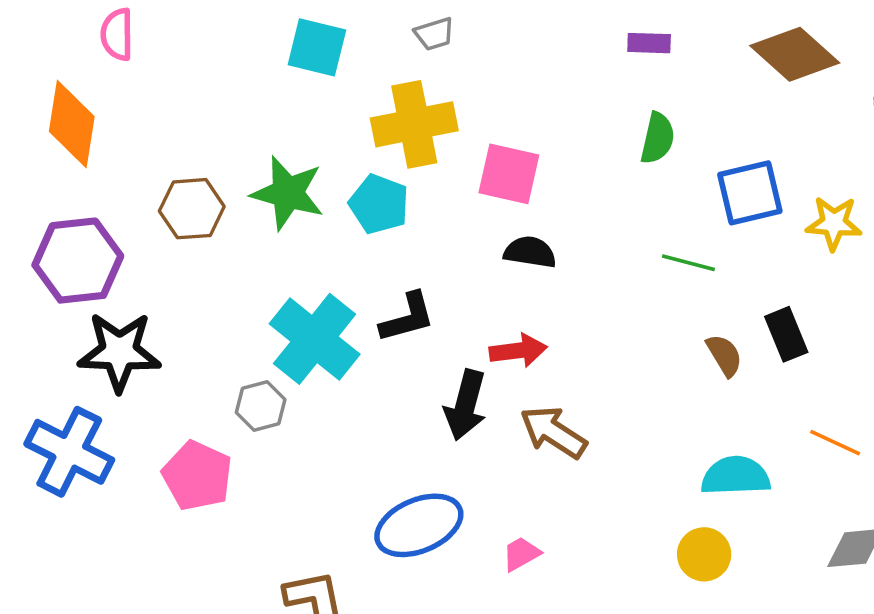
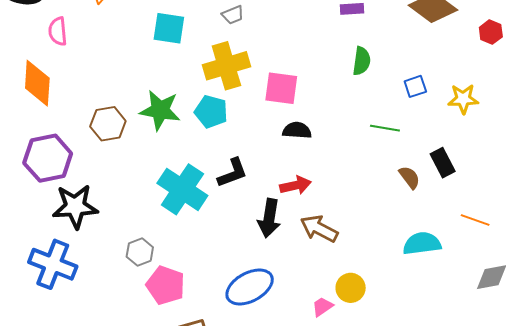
blue square: (750, 193) -> (415, 86), size x0.6
gray hexagon: (261, 406) -> (140, 252), moved
pink pentagon: (197, 476) -> (166, 285), moved
pink trapezoid: (521, 554) -> (322, 307), moved
yellow circle: (704, 554) -> (351, 288), moved

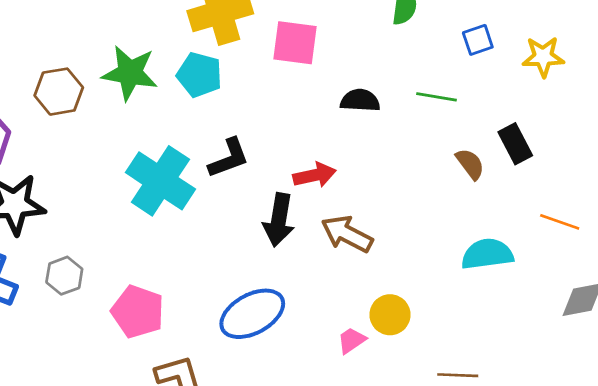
black semicircle: (297, 130) -> (360, 100), moved
gray hexagon: (140, 252) -> (64, 276), moved

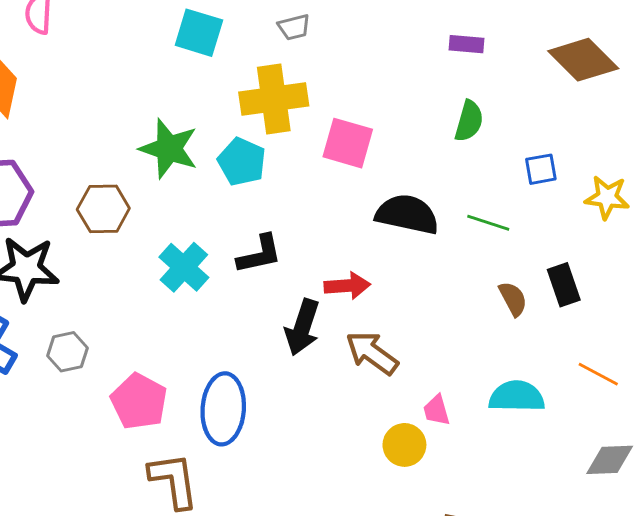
brown hexagon: (59, 92) -> (103, 209), moved
black semicircle: (360, 100) -> (407, 214), size x1.5
cyan cross: (160, 181) -> (184, 267), size x0.7
blue ellipse: (252, 314) -> (223, 409), moved, turned -66
pink trapezoid: (352, 340) -> (436, 410), moved, turned -80

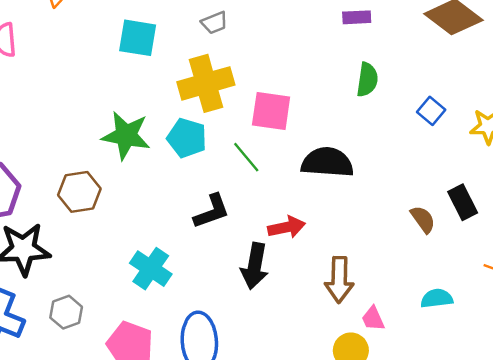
blue square: (541, 169) -> (431, 111), turned -32
green line: (488, 223) -> (246, 157), moved, turned 40
cyan cross: (184, 267) -> (151, 269), moved
brown arrow: (372, 353) -> (339, 280), moved, turned -117
cyan semicircle: (517, 396) -> (437, 298), size x0.7

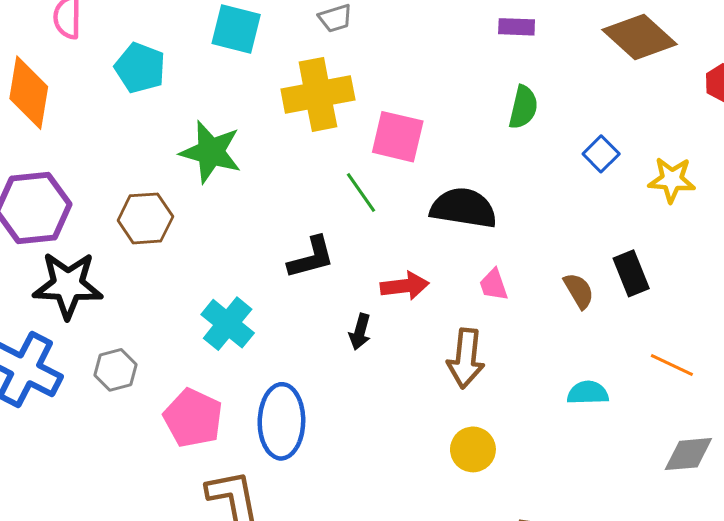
cyan pentagon: (187, 138) -> (140, 68), moved
black arrow: (255, 266) -> (360, 332), size x0.6
pink trapezoid: (373, 319) -> (494, 285), moved

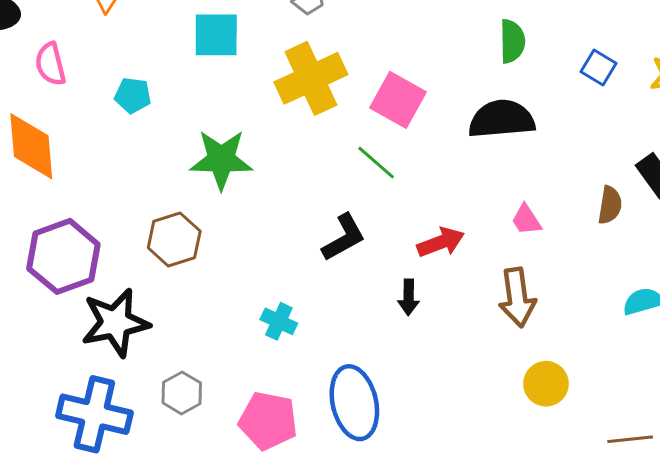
cyan pentagon: (140, 68) -> (133, 95), size x0.7
pink square: (398, 137) -> (398, 100), turned 30
black semicircle: (464, 208) -> (502, 119), moved
brown semicircle: (579, 291) -> (610, 205), turned 54
cyan cross: (228, 324) -> (279, 321), size x0.7

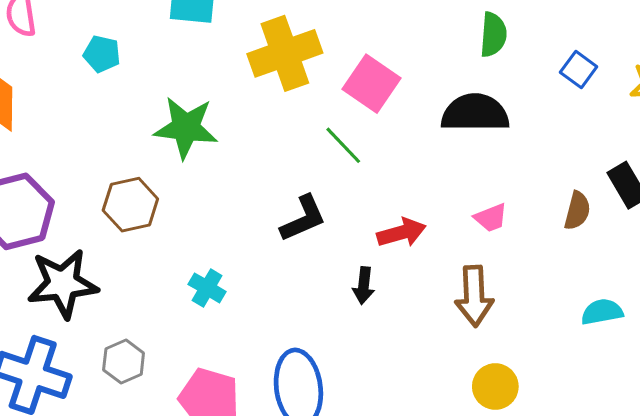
pink trapezoid: (526, 220) -> (491, 218), turned -84
cyan cross: (279, 321) -> (207, 288), moved

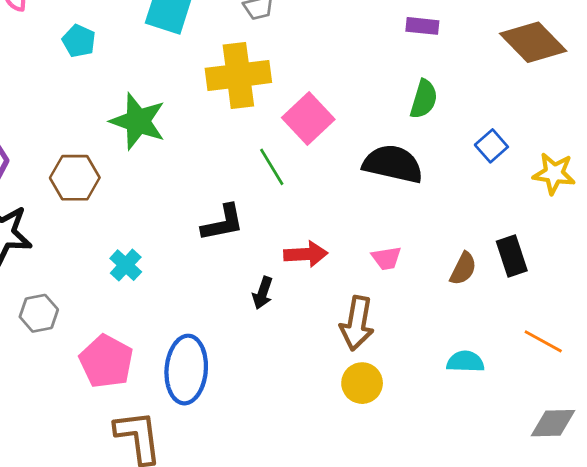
yellow circle: (495, 387) -> (362, 383), moved

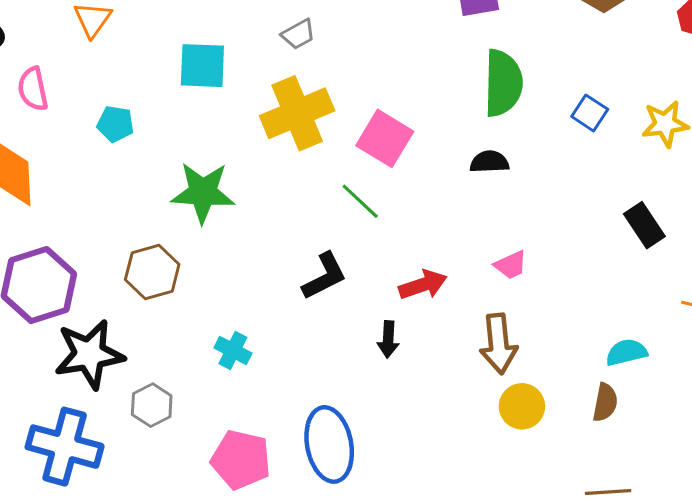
green semicircle: (424, 99) -> (503, 83), size x1.5
black semicircle: (393, 164) -> (489, 162), size x0.6
brown semicircle: (463, 269) -> (605, 402), moved
gray hexagon: (39, 313) -> (152, 405), moved

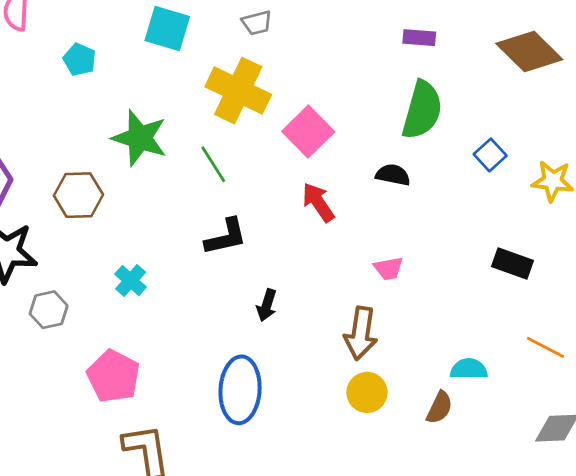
yellow cross: (297, 113) -> (238, 91), turned 34
green line: (360, 201) -> (213, 164), moved
black rectangle: (644, 225) -> (512, 264), turned -51
red arrow: (423, 285) -> (318, 202), moved, turned -120
blue ellipse: (329, 444) -> (240, 390), moved

